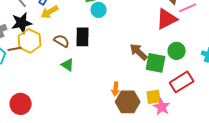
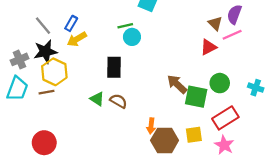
red triangle: (167, 19) -> (208, 47), size x0.7
brown semicircle: (62, 41) -> (118, 101), moved
brown line: (15, 49) -> (46, 92), moved
pink star: (162, 107) -> (224, 145), moved

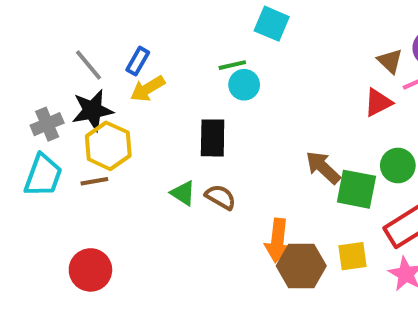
orange arrow: (151, 126) -> (278, 240), size x1.5

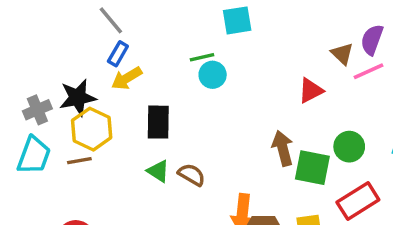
cyan square: (272, 24) -> (237, 20), turned -32
gray line: (88, 65) -> (111, 20), moved
red triangle: (378, 102) -> (311, 91), moved
black rectangle: (213, 138) -> (158, 122), moved
brown arrow: (323, 167) -> (283, 148), turned 32

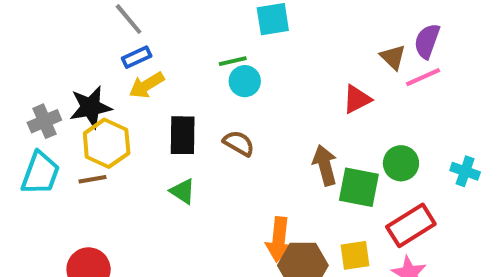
blue rectangle: (118, 54) -> (137, 57), turned 35
brown semicircle: (192, 175) -> (239, 143), moved

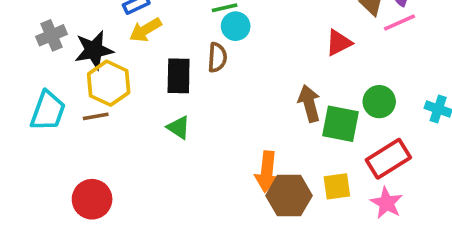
gray cross: (44, 121) -> (52, 35), moved
brown semicircle: (239, 143) -> (217, 57), moved, turned 64

